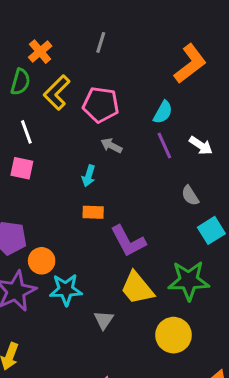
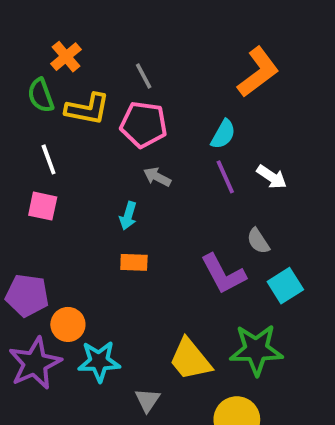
gray line: (101, 42) -> (144, 76), moved, turned -45
green semicircle: (20, 82) -> (41, 95), turned 144
yellow L-shape: (57, 92) -> (87, 109), turned -124
purple L-shape: (128, 241) -> (223, 274), moved

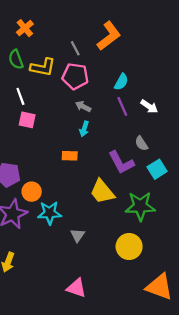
orange cross: (66, 57) -> (25, 28), moved
orange L-shape: (258, 72) -> (109, 36), moved
pink square: (43, 206) -> (27, 120), moved
cyan arrow: (128, 216) -> (84, 129), moved
yellow trapezoid: (190, 359) -> (102, 192), moved

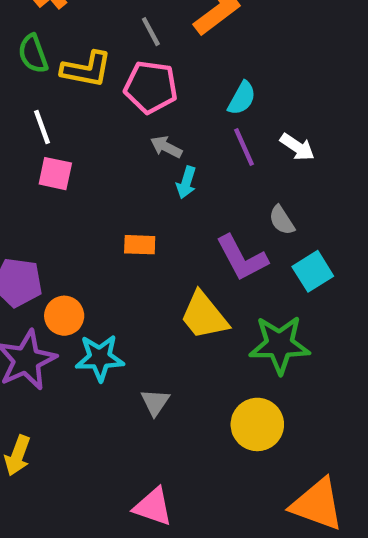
cyan arrow: (84, 129) -> (186, 182), moved

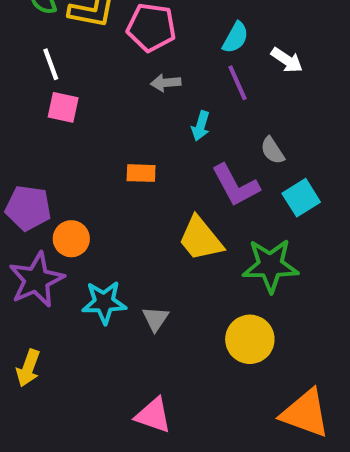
gray arrow: (166, 147) -> (166, 83), turned -32
white arrow: (297, 147) -> (287, 60), moved
cyan arrow: (186, 182) -> (201, 126), moved
cyan star: (100, 358) -> (104, 302), moved

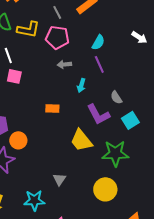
white arrow: (287, 60) -> (139, 37), moved
cyan star: (104, 302) -> (34, 200), moved

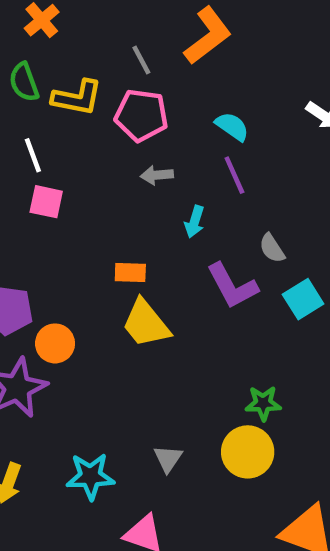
cyan semicircle: (98, 42) -> (232, 126), turned -84
yellow trapezoid: (81, 140) -> (146, 324), moved
green star: (115, 153) -> (263, 403), moved, size x0.6
gray triangle: (59, 179) -> (168, 459), moved

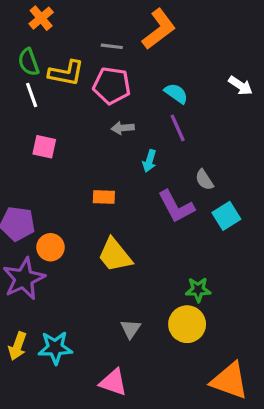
gray line: (141, 60) -> (112, 46), turned -55
white line: (33, 155) -> (32, 95), moved
yellow trapezoid: (146, 324) -> (115, 255), moved
cyan star: (90, 476) -> (55, 348), moved

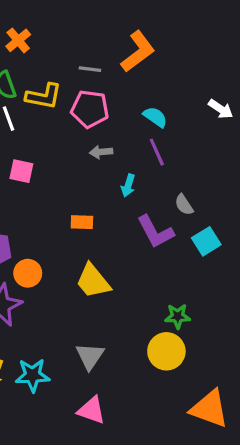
gray triangle: (131, 329) -> (90, 356), moved, size x1.4

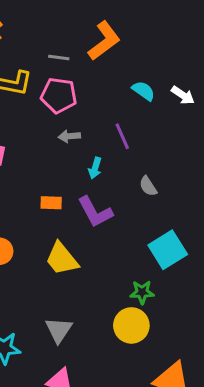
cyan semicircle: (155, 117) -> (144, 91), moved
purple L-shape: (155, 232) -> (95, 212), moved
cyan square: (206, 241) -> (168, 250), moved, size x1.4

